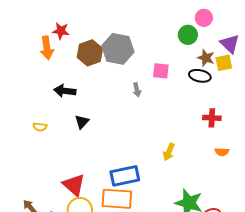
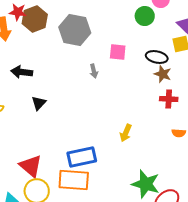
brown hexagon: (90, 53) -> (35, 19), moved
brown star: (206, 58) -> (163, 74), moved

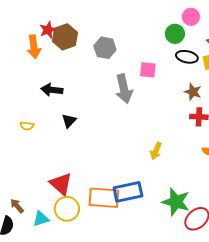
red star: (18, 12) -> (48, 30), turned -30
gray hexagon: (75, 30) -> (105, 48), size x0.7
black ellipse: (157, 57) -> (187, 57), moved
gray arrow: (94, 71) -> (124, 89), size x2.0
blue rectangle: (82, 157) -> (128, 192), moved

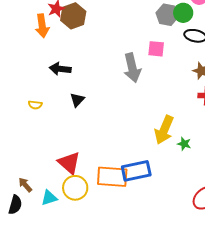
gray hexagon: (105, 48) -> (167, 15), moved
yellow arrow: (156, 151) -> (164, 130), size x1.6
green star: (176, 202) -> (184, 144), moved, size x0.5

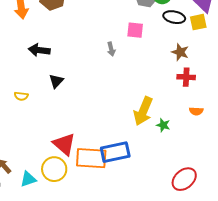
gray arrow: (132, 68) -> (111, 49), size x0.5
yellow semicircle: (35, 105) -> (21, 96), moved
red triangle: (69, 163) -> (64, 144), moved

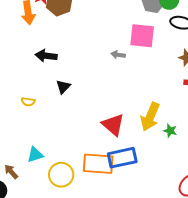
pink square: (135, 30) -> (142, 36), size x1.5
gray arrow: (111, 49) -> (118, 55), turned 112
red triangle: (64, 144) -> (113, 125), moved
cyan triangle: (28, 179) -> (35, 155), moved

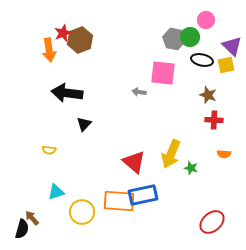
black arrow: (46, 56) -> (67, 93), size x1.4
yellow semicircle: (28, 102) -> (49, 150), moved
brown arrow: (11, 172) -> (32, 218), moved

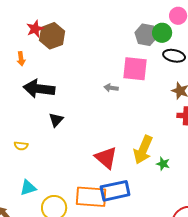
orange arrow: (49, 50) -> (21, 59), moved, size x0.6

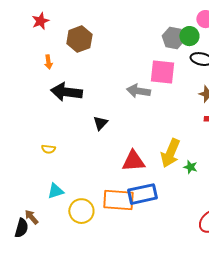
red star: (35, 29) -> (40, 21), moved
gray arrow: (111, 88) -> (138, 91), size x1.6
black triangle: (56, 120) -> (100, 123), moved
red triangle: (106, 158) -> (133, 161), turned -45

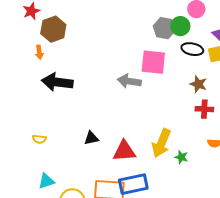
brown hexagon: (79, 39) -> (53, 29), moved
black triangle: (100, 123) -> (91, 138), moved, turned 35

